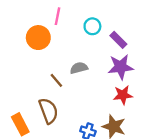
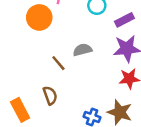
purple rectangle: (118, 40) -> (124, 20), turned -72
brown semicircle: (48, 111) -> (50, 95), size x0.7

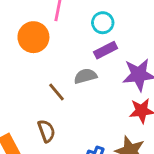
purple rectangle: (124, 20) -> (106, 50), moved

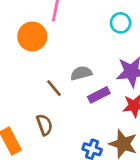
cyan circle: (103, 23) -> (121, 23), moved
purple rectangle: (106, 50) -> (99, 95), moved

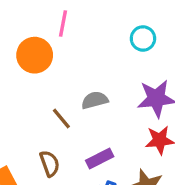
purple rectangle: (99, 95) -> (100, 159), moved

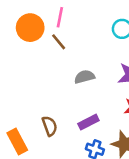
orange circle: (35, 55) -> (30, 28), moved
brown line: (61, 119) -> (59, 42), moved

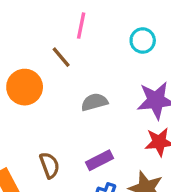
pink line: (60, 17) -> (81, 26), moved
orange circle: (30, 28) -> (25, 87), moved

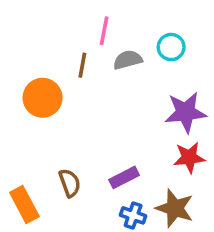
brown line: (61, 57) -> (82, 65), turned 50
gray semicircle: (94, 102) -> (128, 60), moved

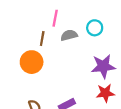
orange circle: (43, 98) -> (32, 62), moved

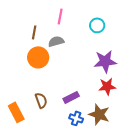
gray semicircle: (69, 35) -> (56, 41), moved
brown line: (42, 38) -> (34, 32), moved

